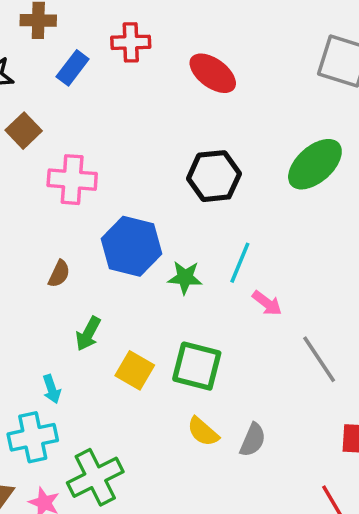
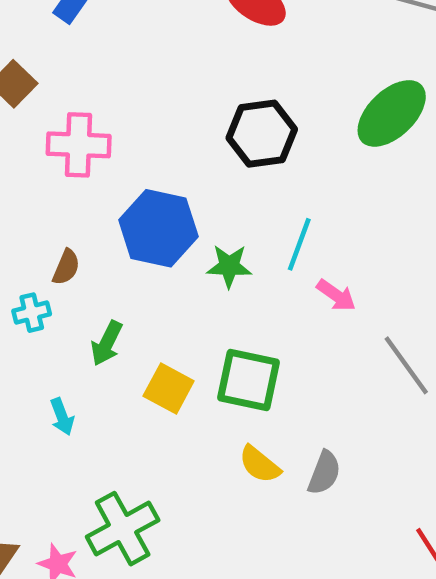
cyan cross: (33, 437) -> (32, 313), moved, size x0.6

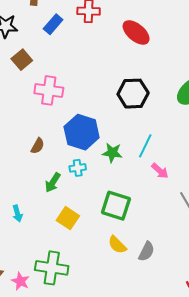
cyan cross: (32, 313) -> (78, 168), moved
yellow square: (169, 388) -> (68, 218), moved
cyan arrow: (62, 417) -> (17, 213), moved
green cross: (123, 529) -> (52, 268), turned 32

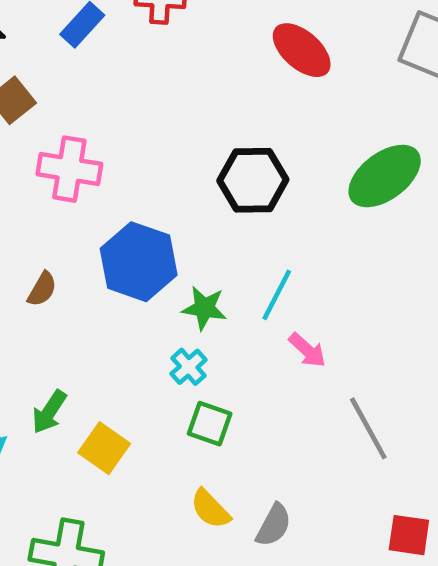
red ellipse: (136, 32) -> (302, 50), moved
cyan cross: (78, 168) -> (189, 367), moved, turned -35
green arrow: (53, 182) -> (49, 412), moved
green square: (116, 206) -> (210, 424), size x0.7

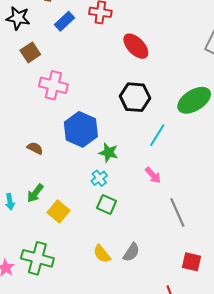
red ellipse: (302, 50) -> (136, 46), moved
brown semicircle: (42, 289) -> (35, 148), moved, turned -98
cyan line: (277, 295) -> (157, 135), moved
yellow semicircle: (210, 509) -> (102, 254), moved

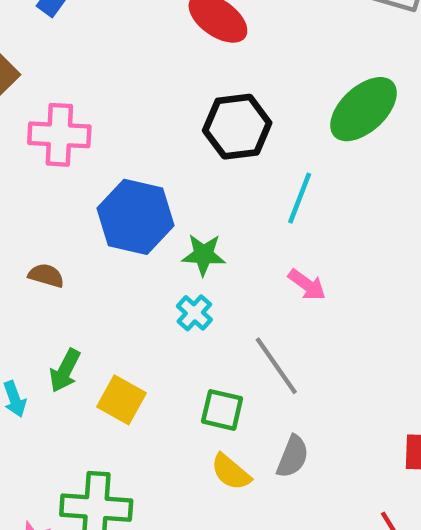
green square: (107, 204) -> (222, 410), moved
gray line: (177, 213) -> (276, 366), moved

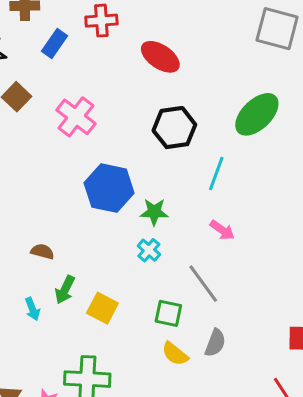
pink cross: (59, 135) -> (76, 117), moved, turned 36
brown semicircle: (46, 276) -> (42, 252), moved

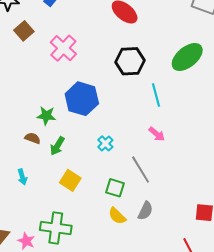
cyan line: (216, 173) -> (156, 95), turned -40
green star: (154, 212) -> (46, 116), moved
green arrow: (65, 290) -> (57, 146), moved

